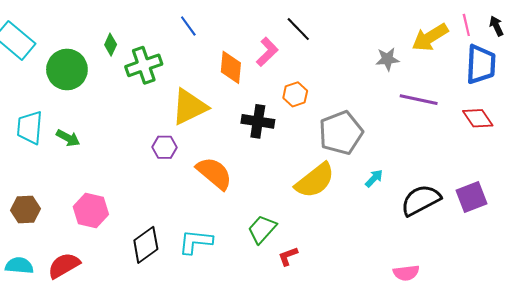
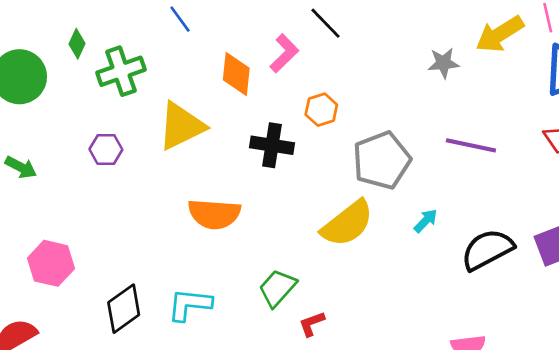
purple line: (419, 100) -> (471, 145), moved
purple hexagon: (164, 147) -> (106, 149), moved
orange semicircle: (214, 173) -> (214, 214), turned 144

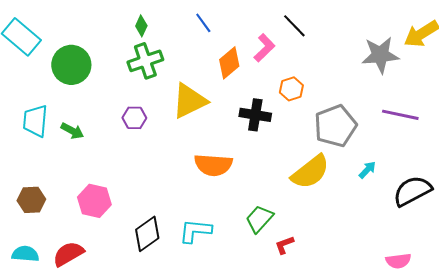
blue line: (180, 19) -> (203, 23), moved
green diamond: (77, 44) -> (141, 26), moved
gray star: (443, 63) -> (380, 55), size x1.6
orange diamond: (236, 74) -> (229, 63), turned 44

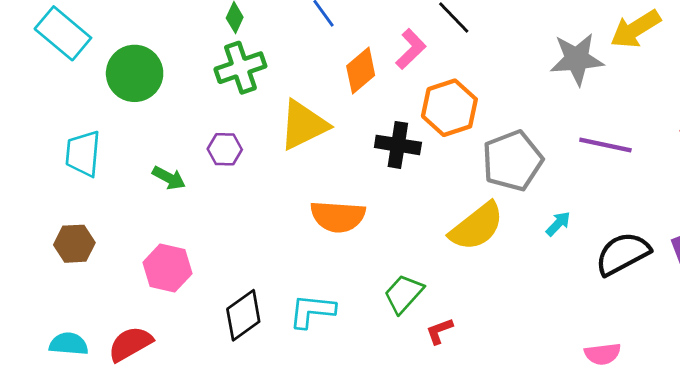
orange hexagon: (291, 89) -> (449, 108), size x1.6
green arrow: (72, 131) -> (169, 178), moved
brown hexagon: (31, 200) -> (74, 244), moved

